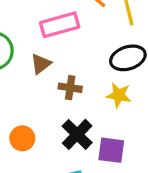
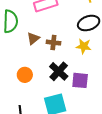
brown triangle: (41, 64) -> (33, 38), moved

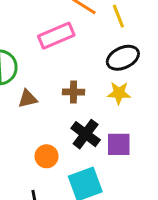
brown triangle: (33, 38) -> (28, 99), moved, turned 32
orange circle: (25, 75) -> (47, 156), moved

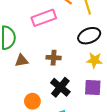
yellow star: (119, 93) -> (94, 60), moved
purple square: (119, 144) -> (93, 87), moved

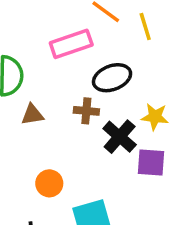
black ellipse: (89, 36) -> (112, 78), moved
black cross: (60, 87) -> (120, 137), moved

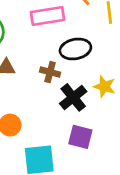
purple square: (151, 162) -> (80, 137), moved

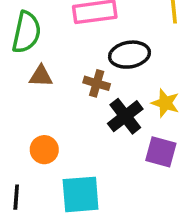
purple square: (80, 137) -> (161, 152), moved

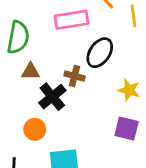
black ellipse: (129, 55) -> (100, 53), turned -44
black cross: (125, 116) -> (52, 97), moved

